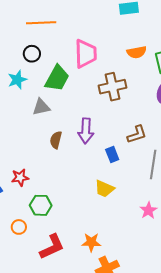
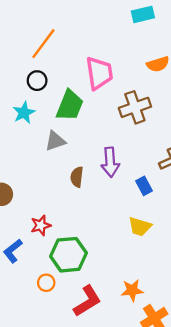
orange line: (41, 23) -> (43, 44), turned -44
green hexagon: (41, 205) -> (69, 255), size x1.4

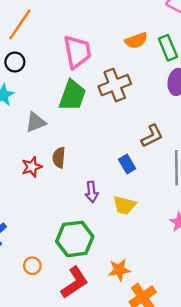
green trapezoid: (70, 105) -> (72, 95), moved
purple arrow: (110, 162) -> (92, 192), moved, size x0.7
red star: (41, 225) -> (32, 167), moved
green hexagon: (69, 255) -> (75, 239), moved

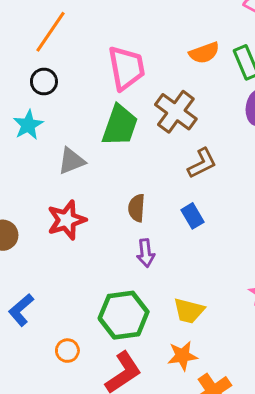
brown cross: (115, 85) -> (176, 112), turned -32
brown L-shape: (152, 136) -> (202, 163), moved
brown semicircle: (59, 158) -> (137, 208), moved
red star: (32, 167) -> (67, 220), size x1.4
yellow trapezoid: (124, 205) -> (189, 311), moved

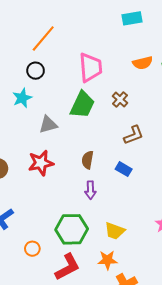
brown cross: (176, 112) -> (120, 100), size x0.6
blue rectangle: (192, 216) -> (124, 169), turned -35

